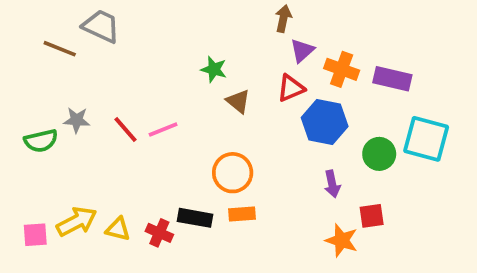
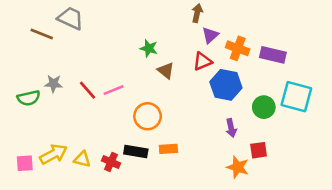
orange circle: (233, 173) -> (148, 116), moved

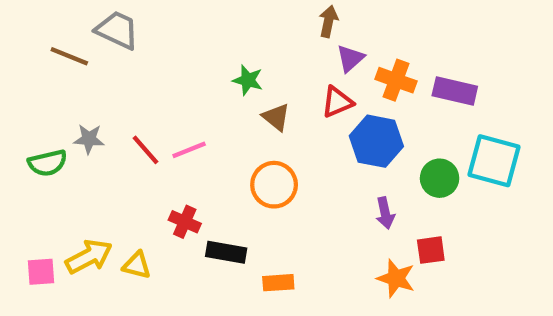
orange circle: (148, 116) -> (274, 185), moved
orange rectangle: (168, 149) -> (278, 283), moved
red cross: (111, 162) -> (185, 222), moved

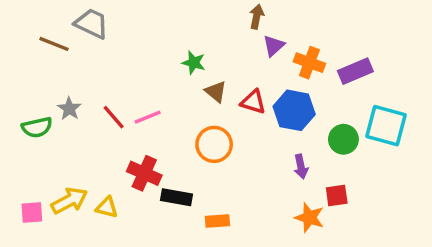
purple rectangle: (455, 91) -> (355, 71), turned -36
red triangle: (337, 102) -> (253, 102), moved, turned 40
gray star: (89, 139) -> (69, 109), turned 30
red cross: (185, 222) -> (144, 173), size x1.4

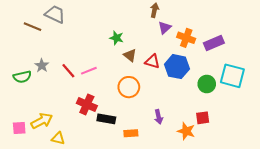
purple arrow: (301, 167) -> (159, 117), moved
yellow triangle: (107, 207) -> (58, 138), moved

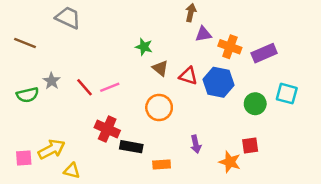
brown line: (32, 27) -> (25, 43), moved
purple triangle: (165, 28) -> (203, 34), turned 32
cyan square: (232, 76) -> (287, 94), size x0.7

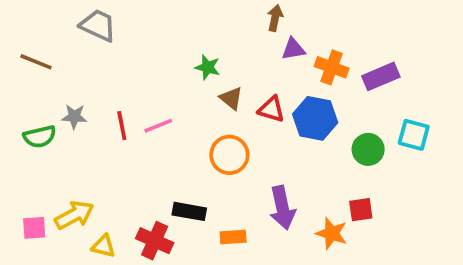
gray star: (52, 81) -> (74, 117), turned -30
red line: (84, 87) -> (122, 126), turned 30
red cross: (107, 129) -> (155, 241), moved
purple arrow: (196, 144) -> (282, 208), size x1.6

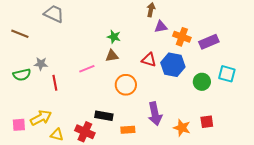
brown triangle: (231, 98) -> (112, 56), moved, turned -48
red line: (122, 126) -> (55, 83), moved
red square: (361, 210) -> (207, 122), moved

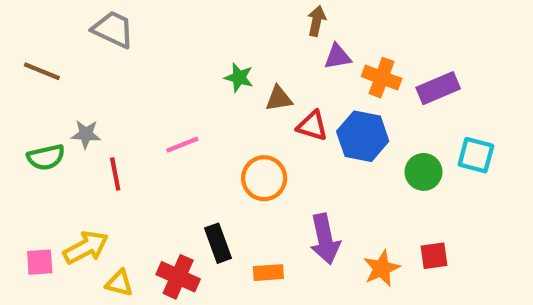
brown triangle: (112, 56) -> (279, 99), moved
black rectangle: (104, 116) -> (218, 243), turned 60
orange star: (182, 128) -> (382, 268), turned 30

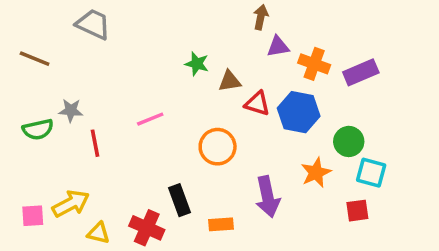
cyan square: (476, 155) -> (371, 173), moved
orange star: (382, 268) -> (316, 173), moved

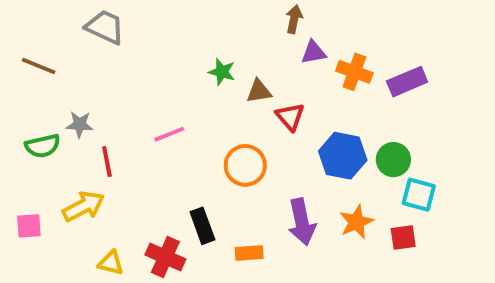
red triangle: (257, 104) -> (290, 117), turned 32
blue hexagon: (299, 112) -> (343, 156), moved
orange star: (316, 173) -> (356, 222), moved
yellow arrow: (71, 204) -> (84, 206), moved
pink square: (33, 216) -> (29, 226), moved

